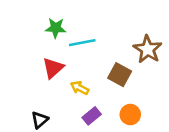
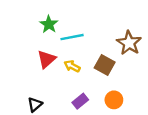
green star: (56, 28) -> (49, 24), turned 30
yellow arrow: (80, 88) -> (72, 66), moved

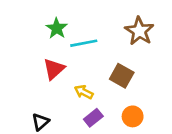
brown star: (129, 43) -> (139, 31), moved
yellow arrow: (72, 66) -> (84, 92), moved

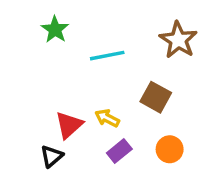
green star: (57, 28) -> (55, 30), moved
red triangle: (54, 69) -> (69, 125), moved

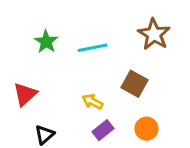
green star: (55, 30) -> (46, 42), moved
red triangle: (69, 125) -> (25, 94), moved

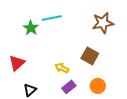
brown star: (154, 34) -> (103, 23), turned 30
cyan line: (93, 48) -> (52, 18), moved

